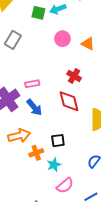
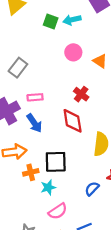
gray rectangle: (13, 40) -> (18, 68), moved
black square: (58, 141) -> (56, 162), size x1.5

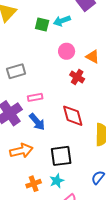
gray rectangle: (18, 68) -> (16, 71), turned 42
red cross: (81, 94) -> (77, 77), moved
orange cross: (31, 172) -> (34, 184), moved

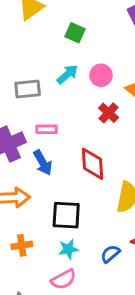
cyan arrow: (62, 21) -> (67, 74), moved, turned 147
cyan star: (57, 181) -> (68, 249), moved

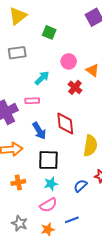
cyan arrow: (67, 74) -> (42, 78), moved
gray rectangle: (28, 89) -> (17, 53), moved
blue arrow: (43, 163) -> (39, 131), moved

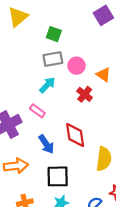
gray rectangle: (17, 53) -> (53, 59), moved
pink rectangle: (32, 101) -> (37, 111), turned 40

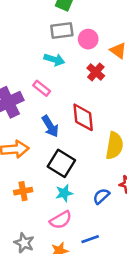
cyan arrow: (47, 85) -> (54, 60), turned 60
black square: (58, 176) -> (61, 163), turned 30

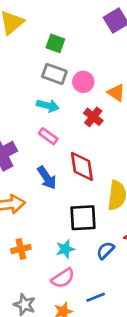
gray rectangle: (62, 31) -> (54, 74), turned 30
pink rectangle: (42, 88) -> (48, 136), moved
black square: (61, 163) -> (83, 218), moved, turned -32

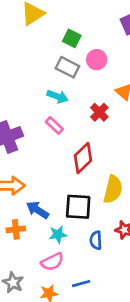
pink circle: (83, 82) -> (97, 60), moved
red diamond: (82, 166) -> (83, 158), turned 48
blue arrow: (47, 178) -> (38, 210), moved, turned 150
blue semicircle: (105, 250) -> (96, 240), turned -54

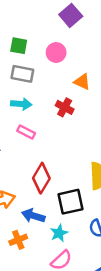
pink circle: (97, 60) -> (56, 53), moved
red diamond: (83, 158) -> (41, 178), moved

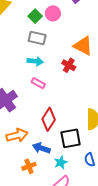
green square: (19, 46) -> (35, 16), turned 32
pink circle: (56, 53) -> (53, 13), moved
orange triangle: (82, 82) -> (83, 46), size x1.5

